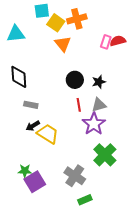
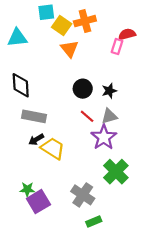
red semicircle: (118, 41) -> (127, 34), moved
gray rectangle: (31, 105) -> (34, 116), size x1.5
red line: (79, 105) -> (87, 116), turned -40

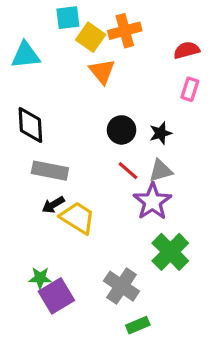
pink rectangle: (117, 47) -> (190, 89), moved

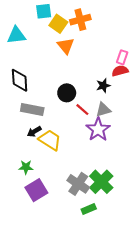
red semicircle: (187, 50) -> (120, 71), moved
black circle: (122, 130) -> (67, 93), moved
green cross: (170, 252) -> (101, 182), moved
green star: (40, 278) -> (26, 167), moved

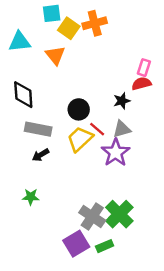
orange triangle: (66, 46) -> (55, 55), moved
yellow trapezoid: (50, 140) -> (80, 139), moved, turned -75
purple square: (36, 190) -> (76, 244), moved

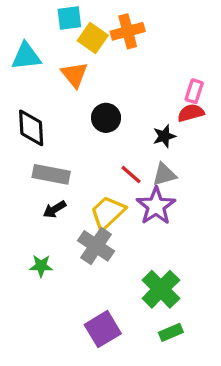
black circle: (79, 109) -> (106, 118), moved
yellow trapezoid: (80, 139) -> (108, 213), moved
gray cross: (92, 217) -> (96, 246), moved
green rectangle: (105, 246) -> (171, 332), moved

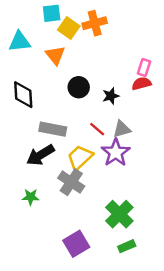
black star: (164, 136) -> (111, 96), moved
gray rectangle: (51, 174) -> (53, 129), moved
black arrow: (54, 209) -> (40, 155), size x1.6

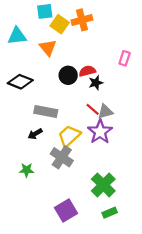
red semicircle: (142, 84) -> (87, 71), moved
black diamond: (23, 95) -> (20, 82), turned -65
red line: (97, 129) -> (93, 109), moved
black arrow: (40, 155) -> (35, 134), size x0.6

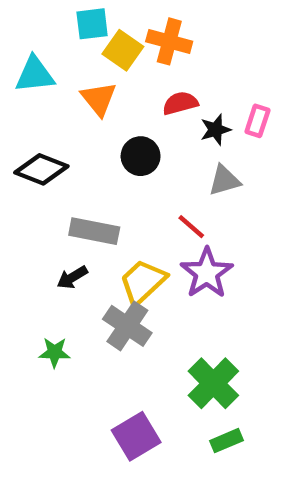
orange cross: (82, 20) -> (169, 41), turned 30
red semicircle: (87, 71) -> (180, 103), moved
black star: (96, 83) -> (216, 130), moved
gray triangle: (105, 111) -> (224, 180), moved

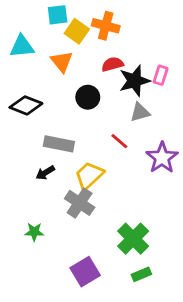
black star: (216, 130) -> (134, 81), size x1.6
purple star: (207, 273) -> (162, 158), moved
green star: (55, 352) -> (34, 232), moved

